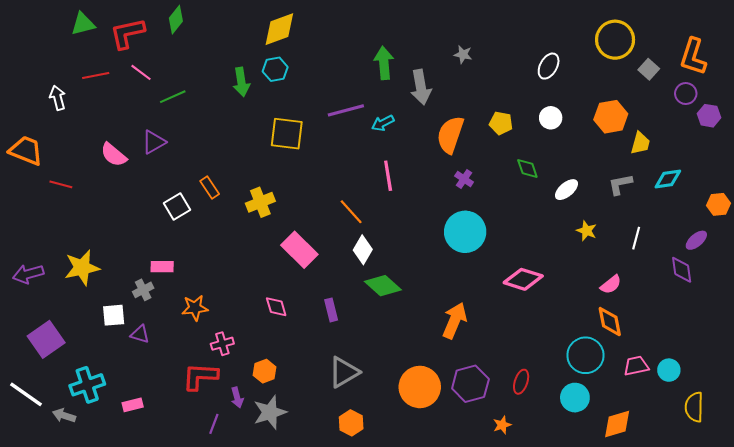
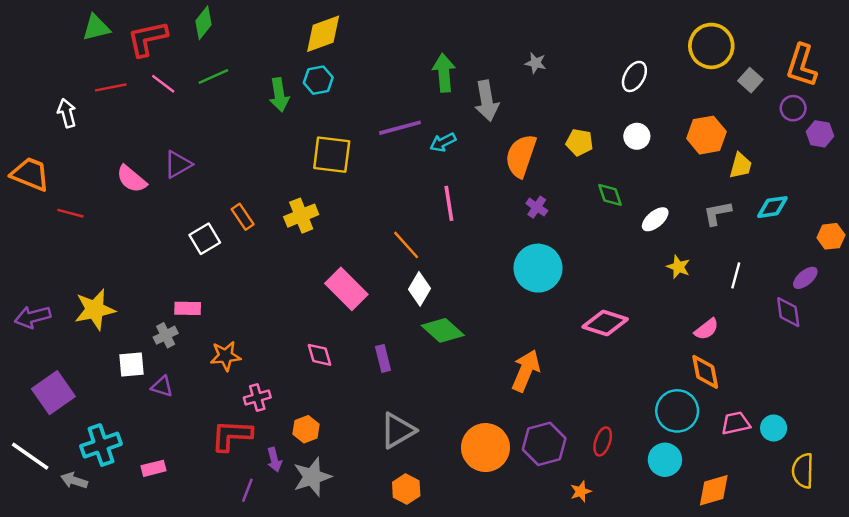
green line: (173, 97) -> (213, 76), moved
yellow cross: (260, 202) -> (301, 216), moved

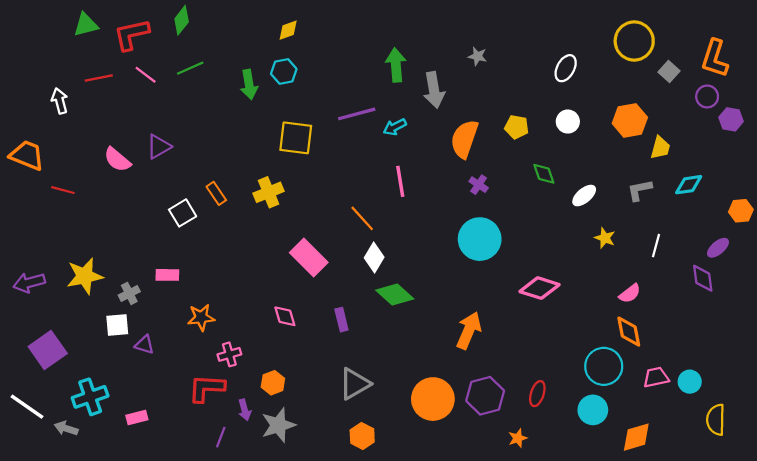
yellow diamond: (323, 34) -> (288, 30), size x0.6
gray cross: (166, 335) -> (129, 293), moved

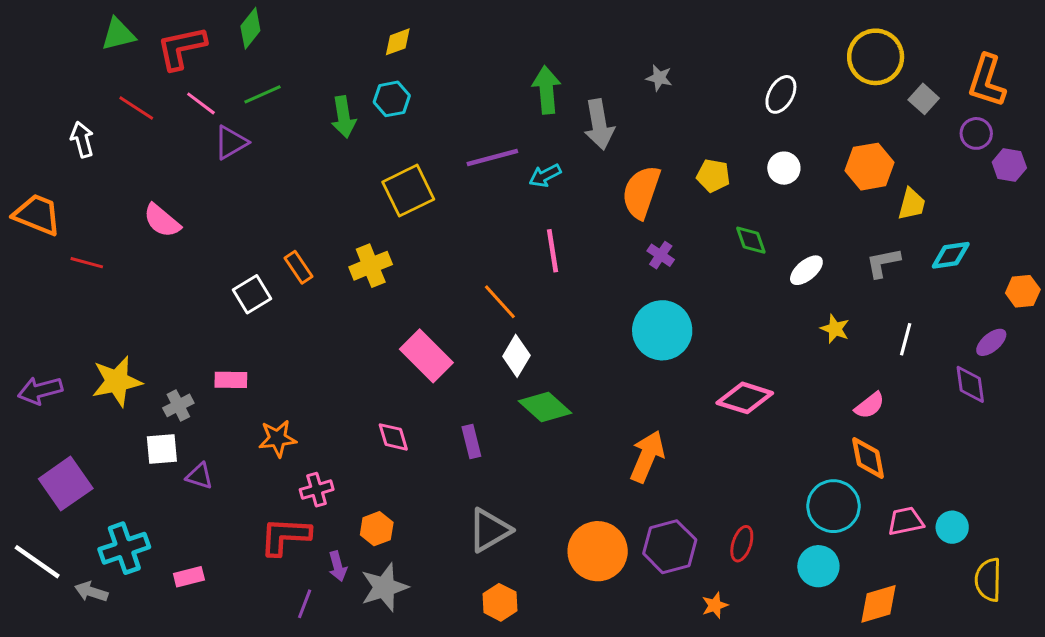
red line: (99, 78) -> (136, 108), turned 44
yellow square: (296, 138) -> (408, 191), turned -33
purple triangle: (159, 147) -> (231, 142), moved

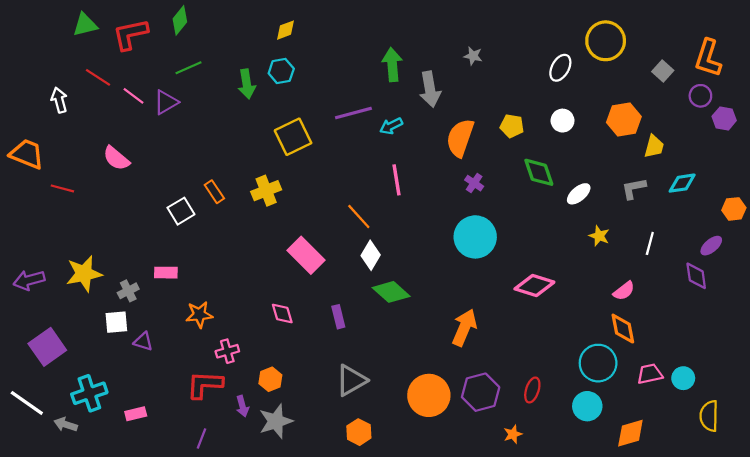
yellow circle: (876, 57) -> (606, 41), moved
pink line: (201, 103) -> (134, 96), moved
green diamond: (751, 240) -> (539, 172), size x1.4
purple line: (305, 604) -> (201, 439), moved

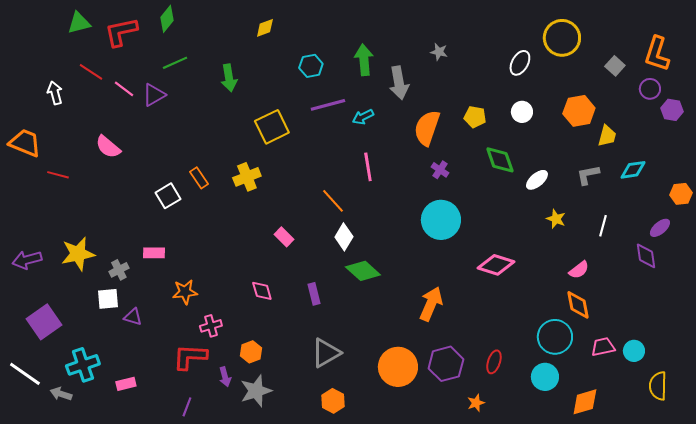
cyan hexagon: (281, 71) -> (311, 66), moved
pink rectangle: (306, 255) -> (284, 237), size x0.6

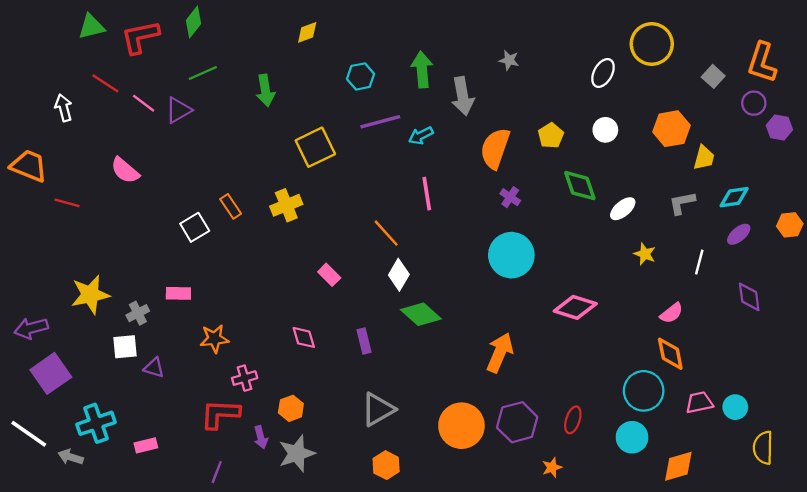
yellow pentagon: (475, 117) -> (551, 136), turned 30
purple ellipse: (660, 228) -> (739, 234), moved
purple arrow: (27, 260) -> (31, 328), moved

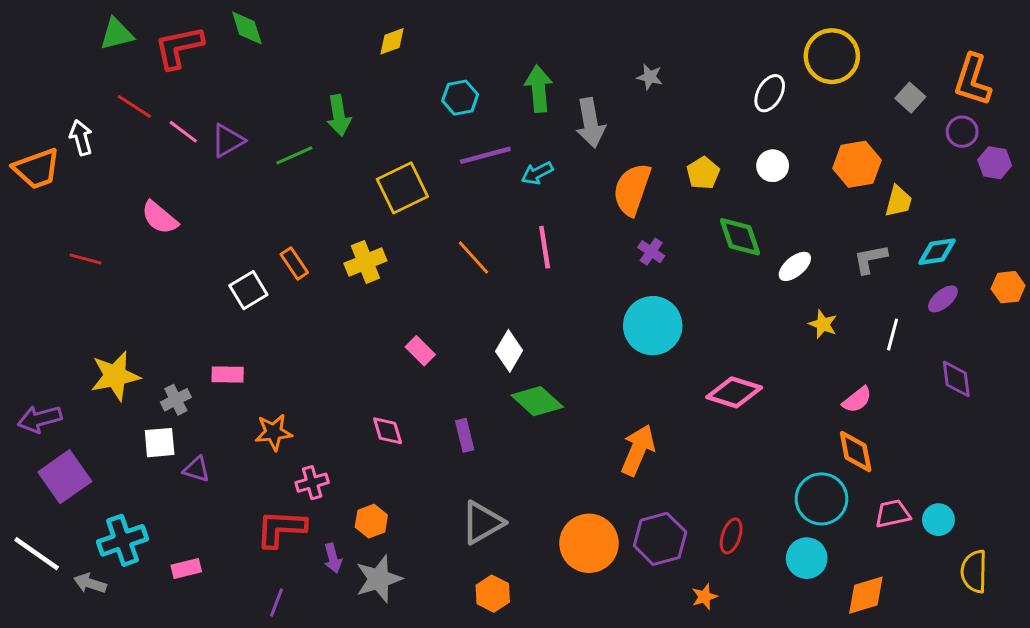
green diamond: (193, 22) -> (247, 28), turned -56
green line: (203, 73) -> (294, 155), moved
orange trapezoid: (29, 166) -> (37, 169), moved, turned 138
orange line: (386, 233) -> (473, 258), moved

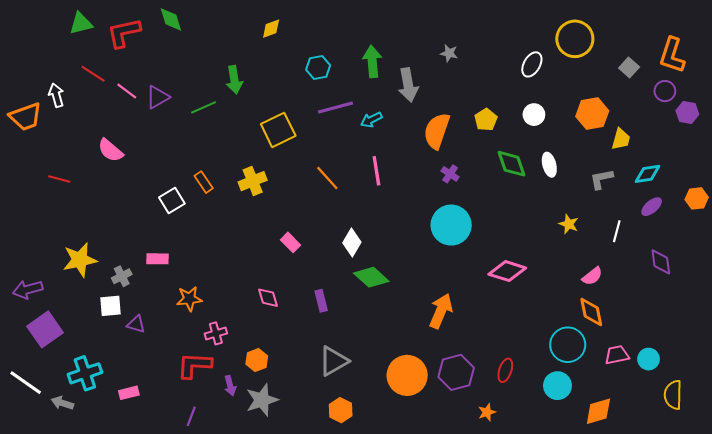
white ellipse: (795, 266) -> (549, 165), moved, turned -65

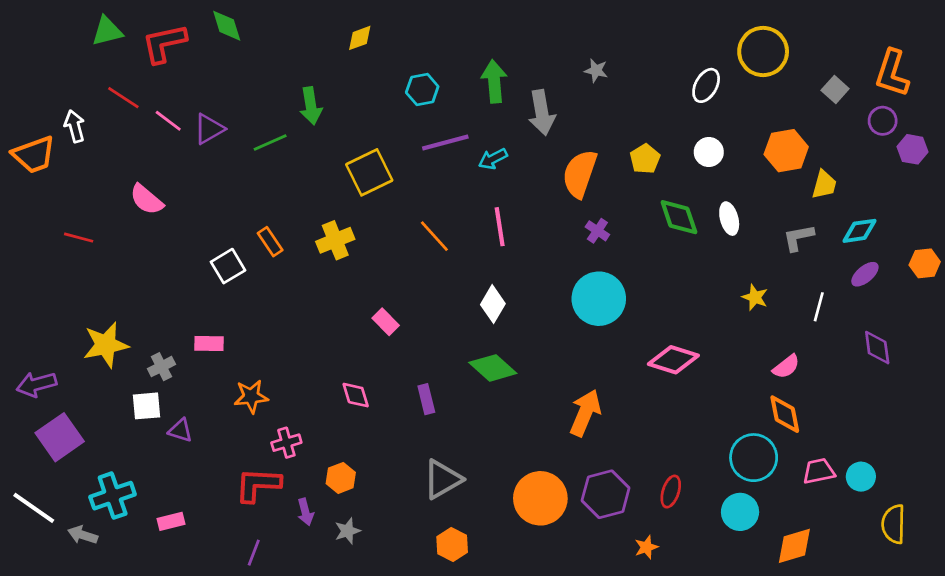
white diamond: (352, 242) -> (493, 304), moved
gray star: (262, 400) -> (348, 531), size x0.6

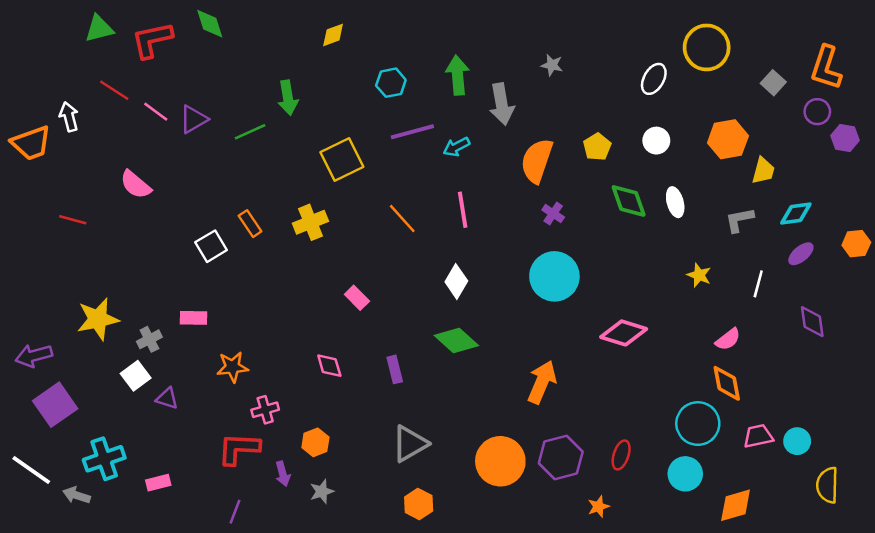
white square: (147, 406) -> (136, 376), turned -32

